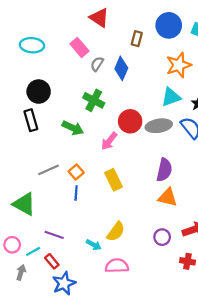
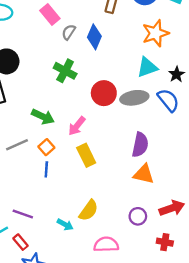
green arrow: (73, 128) -> (43, 117), moved
pink arrow: (109, 141) -> (77, 126), moved
pink semicircle: (117, 266) -> (106, 244), moved

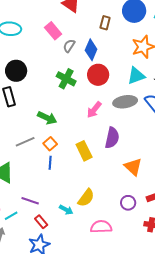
red circle: (104, 93) -> (98, 75), moved
pink arrow: (77, 126) -> (94, 110), moved
purple semicircle: (140, 145) -> (112, 138), moved
orange triangle: (144, 174) -> (133, 167), turned 30
red rectangle: (21, 242) -> (41, 222), moved

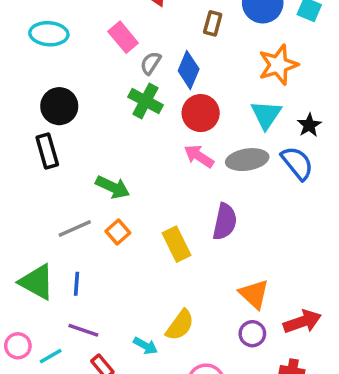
cyan triangle: (136, 76) -> (266, 115), turned -36
green cross: (66, 79) -> (145, 101), moved
pink arrow: (94, 110) -> (199, 156), moved, turned 84
blue line: (50, 163) -> (76, 284), moved
orange triangle: (133, 167) -> (254, 294), moved

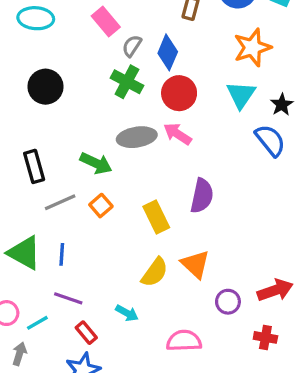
black rectangle: (47, 151) -> (34, 166), moved
gray ellipse: (247, 160) -> (137, 137), moved
orange triangle: (254, 294) -> (195, 264), moved
yellow semicircle: (180, 325) -> (155, 272), moved

